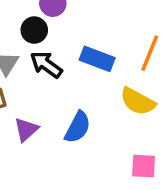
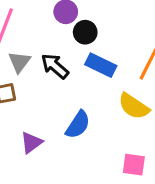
black circle: (34, 30) -> (85, 32), moved
purple triangle: (26, 130) -> (31, 143), moved

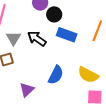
yellow semicircle: (134, 106) -> (88, 75), moved

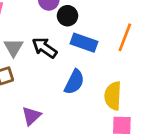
blue semicircle: (56, 75) -> (74, 82), moved
yellow semicircle: (88, 75) -> (113, 96), turned 65

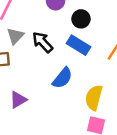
black circle: (67, 16) -> (81, 19), moved

